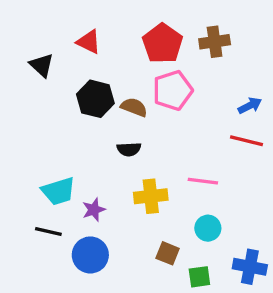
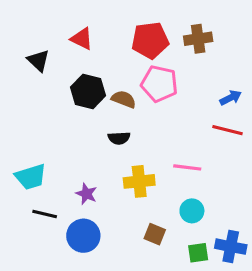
red pentagon: (163, 43) -> (150, 40), turned 30
pink pentagon: (173, 90) -> (159, 84), turned 30
cyan trapezoid: (58, 191) -> (31, 177), moved
purple star: (94, 210) -> (86, 194), turned -30
green square: (199, 277) -> (198, 253), moved

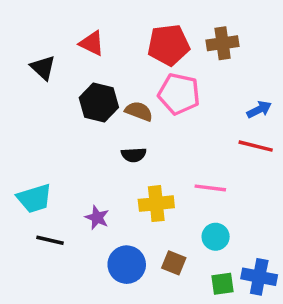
blue circle: (83, 236) -> (127, 265), moved

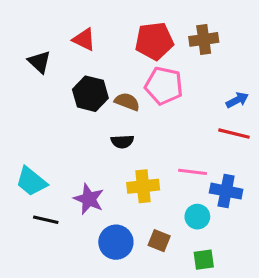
cyan trapezoid: (34, 198) -> (31, 181), turned 56
purple star: (97, 218) -> (89, 199), size x1.4
blue cross: (259, 277) -> (226, 191), moved

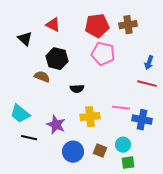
blue arrow: (237, 100) -> (149, 63), turned 136
brown semicircle: (127, 102) -> (42, 77), moved
cyan circle: (197, 217) -> (123, 145), moved

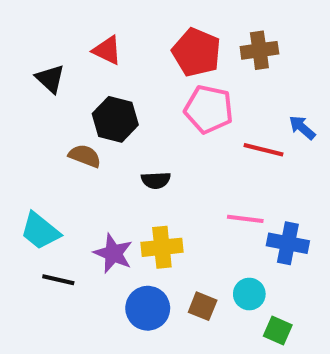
red pentagon: (97, 26) -> (196, 52), turned 30
blue arrow: (149, 63) -> (302, 127), turned 112
red line: (147, 84) -> (264, 150), moved
yellow cross: (90, 117) -> (162, 247), moved
green square: (128, 163) -> (278, 331), moved, turned 32

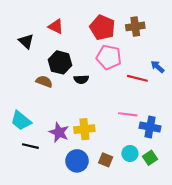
black semicircle: (156, 180) -> (81, 79), moved
green square: (278, 331) -> (150, 158), moved, turned 32

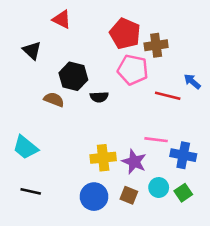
red triangle: (56, 26) -> (62, 19), moved
brown cross: (135, 26) -> (156, 45), moved
purple star: (59, 132) -> (134, 162), moved
black line: (30, 146) -> (31, 191), moved

